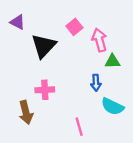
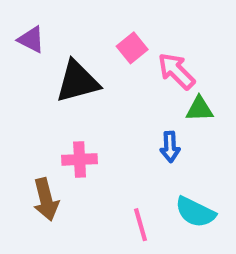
pink arrow: (99, 40) -> (176, 71), turned -30
black triangle: (44, 46) -> (77, 82), turned 32
cyan semicircle: (112, 106) -> (195, 212), moved

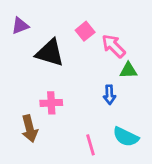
purple triangle: (31, 40) -> (20, 26), turned -48
black triangle: (77, 82) -> (50, 53), turned 32

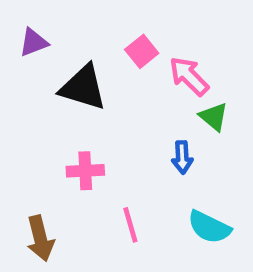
green triangle: (128, 70) -> (214, 117), turned 42
brown arrow: (30, 129) -> (40, 238), moved
pink line: (91, 145) -> (130, 225), moved

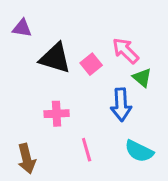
purple triangle: (34, 42) -> (22, 28), turned 30
pink square: (142, 51) -> (91, 64), moved
blue arrow: (182, 157) -> (121, 105), size x1.5

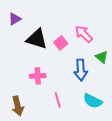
purple triangle: (22, 28) -> (15, 19), turned -40
green triangle: (142, 78) -> (102, 57), moved

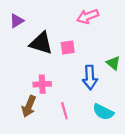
pink arrow: (84, 34) -> (88, 16), moved, turned -66
pink square: (61, 43) -> (68, 47), turned 32
brown arrow: (18, 106) -> (29, 106), moved, turned 36

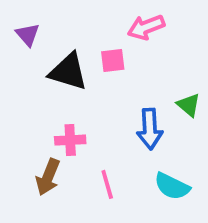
purple triangle: (17, 21) -> (28, 35), turned -40
pink square: (68, 47) -> (113, 61), moved

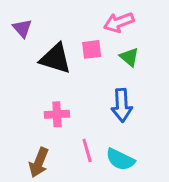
green triangle: (189, 105) -> (129, 57), moved
brown arrow: (48, 177) -> (39, 162), moved
cyan semicircle: (172, 186) -> (120, 159), moved

